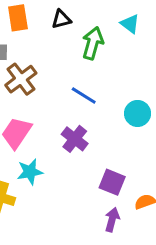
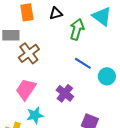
cyan triangle: (130, 24) -> (102, 16), size x1.5
blue line: (84, 96) -> (83, 63), moved

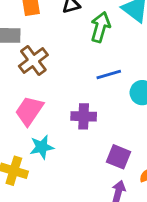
blue line: (83, 63) -> (109, 74), turned -48
purple cross: (65, 93) -> (84, 116), turned -36

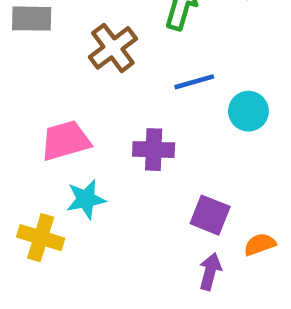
brown cross: (33, 61) -> (113, 48), moved
pink trapezoid: (29, 111) -> (66, 141), turned 40

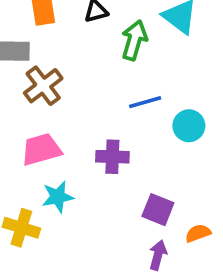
brown cross: (113, 48) -> (43, 86), moved

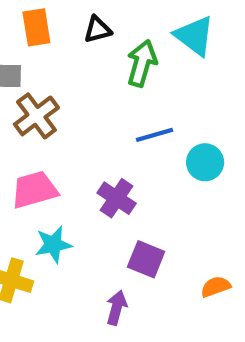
purple cross: (112, 157) -> (117, 198), turned 32
purple square: (158, 210) -> (146, 259), moved
purple arrow: (158, 255) -> (117, 308), moved

